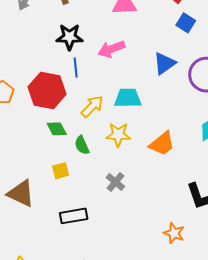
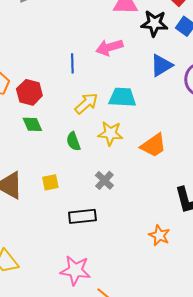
black star: (69, 37) -> (154, 23), moved
red hexagon: (47, 90) -> (29, 92), moved, size x0.7
green diamond: (57, 129) -> (32, 124), moved
yellow square: (61, 171) -> (50, 182), moved
black rectangle: (74, 216) -> (82, 216), moved

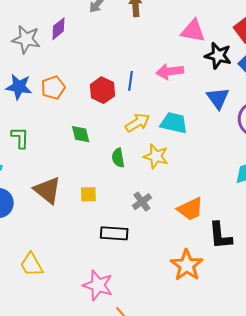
blue triangle: (161, 65) -> (218, 98), turned -45
red hexagon: (29, 92) -> (102, 90), moved
orange trapezoid: (153, 145) -> (190, 209), moved
orange star: (159, 235) -> (187, 265), size x1.5

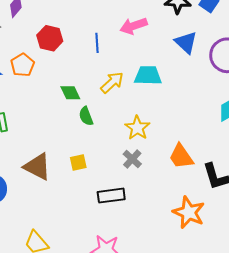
red hexagon: (102, 90) -> (50, 38), moved
green diamond: (81, 134) -> (70, 93), moved
yellow star: (156, 156) -> (137, 128), moved, turned 30
green semicircle: (118, 158) -> (86, 116), moved
orange trapezoid: (190, 209) -> (181, 157), turned 92

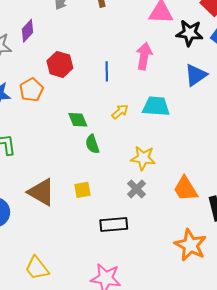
pink arrow: (133, 26) -> (144, 56), turned 116
blue triangle: (186, 42) -> (196, 75), turned 40
yellow arrow: (112, 83) -> (120, 112), size x0.7
yellow star: (137, 128) -> (143, 158), turned -30

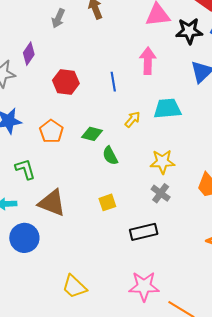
orange pentagon: (31, 90) -> (51, 131), moved
green diamond: (78, 120) -> (92, 134), turned -45
brown triangle: (41, 192) -> (52, 203), moved

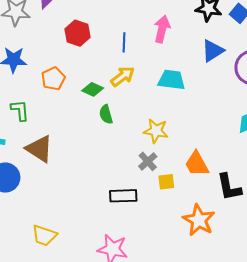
yellow arrow: (132, 119) -> (123, 76), moved, size x1.4
yellow square: (107, 202) -> (166, 182), moved
yellow trapezoid: (74, 287) -> (44, 235), turned -36

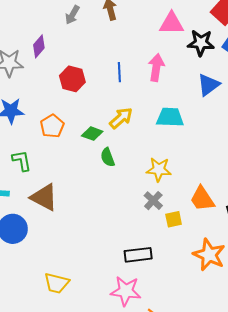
blue line: (124, 42) -> (119, 72), moved
black rectangle: (123, 196) -> (138, 255), moved

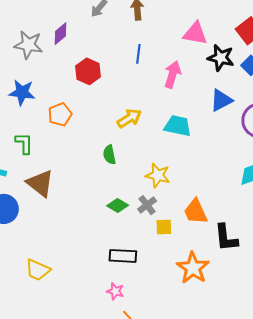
blue line: (119, 72) -> (138, 54), moved
green diamond: (92, 134) -> (118, 206), moved
pink star: (126, 291) -> (115, 291), moved, size x0.6

